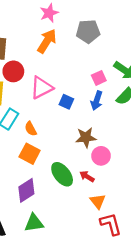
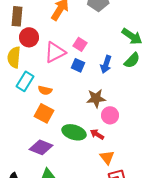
pink square: (99, 78) -> (80, 44), moved, turned -32
orange semicircle: (31, 129) -> (45, 90), turned -48
green ellipse: (62, 174) -> (74, 132), turned -35
purple diamond: (26, 190) -> (41, 147), turned 55

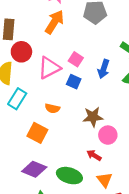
blue arrow: (106, 64) -> (104, 69), moved
orange semicircle: (45, 90) -> (52, 108), moved
green ellipse: (74, 132) -> (69, 176), moved

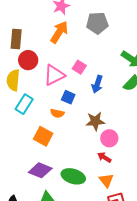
blue arrow: (104, 69) -> (97, 84), moved
blue square: (74, 82) -> (68, 97), moved
red arrow: (94, 155) -> (104, 157), moved

